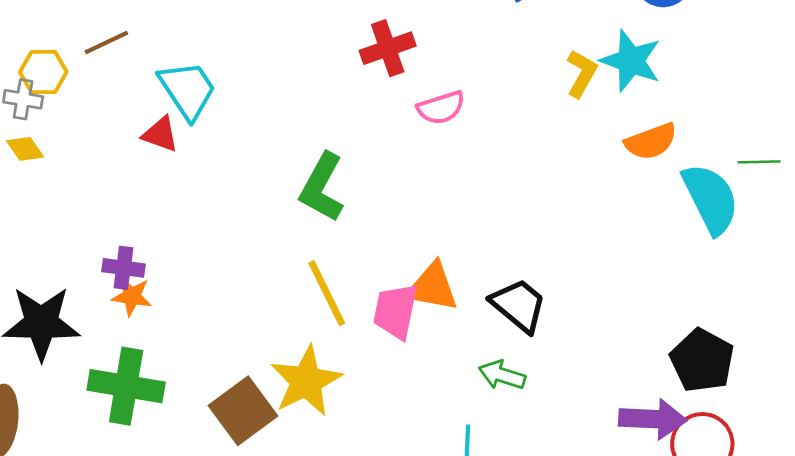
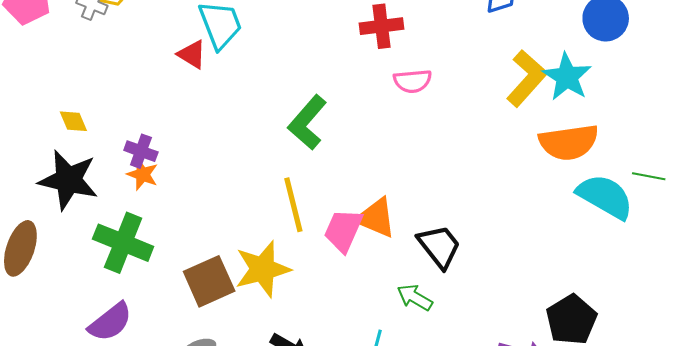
yellow L-shape: (582, 73) -> (527, 78), size x1.5
orange semicircle: (651, 141) -> (569, 142), size x1.4
yellow diamond: (25, 149) -> (73, 121), moved
cyan semicircle: (711, 199) -> (605, 196), turned -46

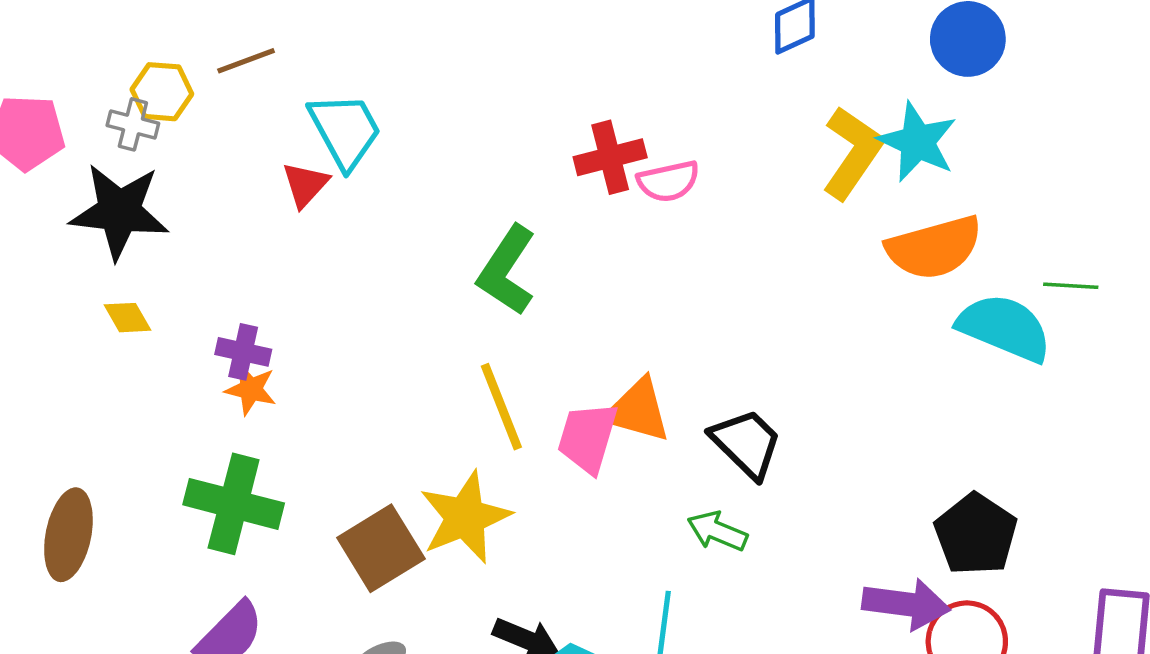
red cross: (382, 26) -> (610, 157), moved
red triangle: (192, 54) -> (305, 184), turned 48
black star: (68, 180) -> (119, 211), moved

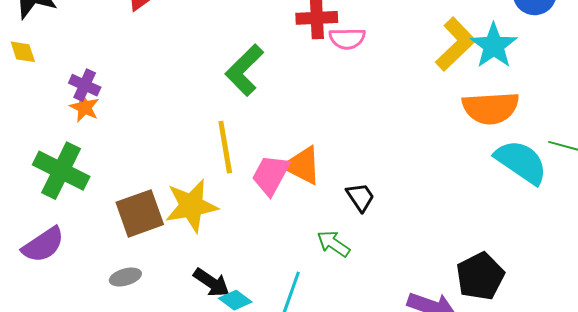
black trapezoid: (746, 443) -> (360, 197), size x0.7

